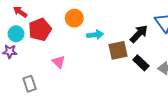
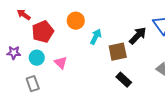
cyan circle: (16, 34) -> (37, 58), moved
cyan arrow: (95, 35) -> (96, 37), turned -56
black rectangle: (141, 63) -> (124, 80), moved

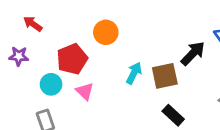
red pentagon: (43, 32) -> (72, 59), moved
cyan arrow: (96, 37) -> (134, 73), moved
purple star: (14, 53) -> (19, 56), moved

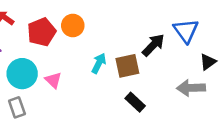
red pentagon: (72, 59) -> (42, 32), moved
cyan circle: (51, 84) -> (22, 74), size x1.5

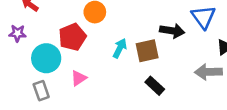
red pentagon: (42, 32) -> (72, 37), moved
black arrow: (153, 45) -> (172, 31), turned 55
pink triangle: (53, 80) -> (79, 78), moved, turned 42

